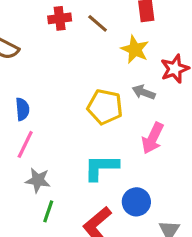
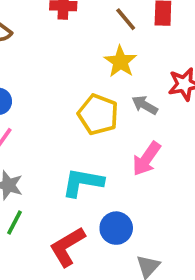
brown line: (98, 23) -> (126, 19), moved
yellow star: (135, 49) -> (120, 62), moved

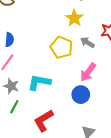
cyan L-shape: (83, 182) -> (39, 82), moved
blue circle: (116, 228) -> (81, 95), moved

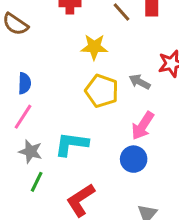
yellow star: (74, 18) -> (94, 47), moved, turned -30

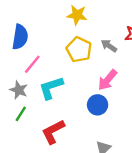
blue semicircle: (24, 83) -> (20, 37), size x1.5
pink line: (23, 117) -> (32, 64), moved
cyan L-shape: (71, 144) -> (51, 88), turned -32

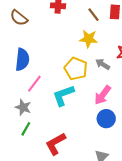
yellow star: (77, 15) -> (89, 39), moved
cyan L-shape: (51, 88) -> (63, 95), moved
blue circle: (98, 105) -> (106, 119), moved

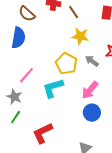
brown line: (93, 15) -> (74, 12), moved
brown semicircle: (19, 18) -> (27, 14), moved
blue semicircle: (22, 60) -> (18, 38), moved

